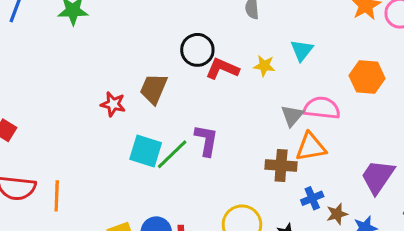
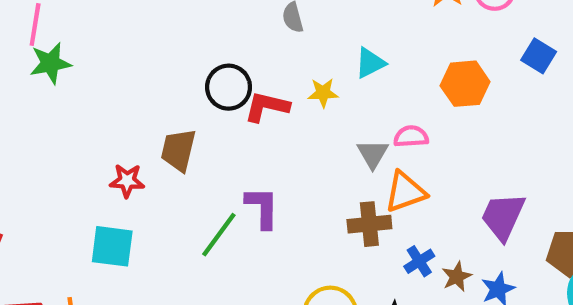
cyan triangle: (302, 50) -> (370, 63), turned 35
pink semicircle: (322, 108) -> (411, 136), size x0.7
cyan square: (146, 151) -> (112, 246), moved

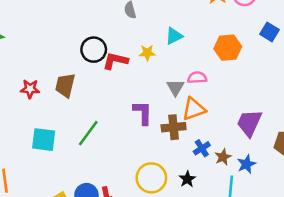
red star: (127, 181) -> (30, 89), moved
purple L-shape: (262, 208) -> (143, 113), moved
cyan square: (112, 246) -> (44, 140), moved

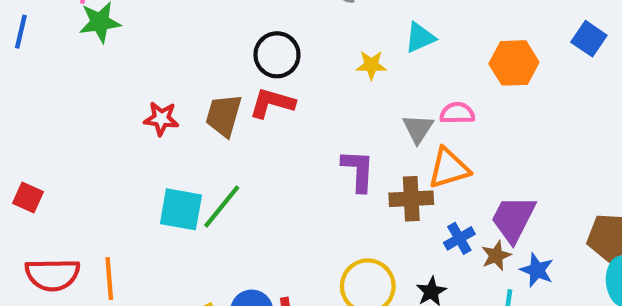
red L-shape: (115, 61) -> (272, 103), moved
purple trapezoid: (249, 123) -> (513, 219), moved
green line: (88, 133) -> (222, 207), moved
blue star: (246, 164) -> (537, 270), turned -30

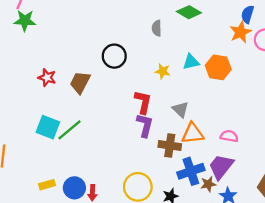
orange hexagon: (514, 63) -> (218, 67), moved
red L-shape: (272, 103) -> (143, 102), moved, turned 75
pink semicircle: (457, 113) -> (229, 136), moved
gray triangle: (418, 129) -> (181, 109), turned -30
blue cross: (459, 238) -> (191, 171), size x1.6

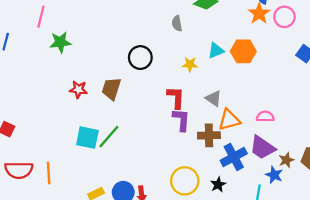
green star: (25, 21) -> (60, 42), moved
purple trapezoid: (221, 167) -> (262, 147), turned -84
brown star: (208, 184) -> (286, 160), moved

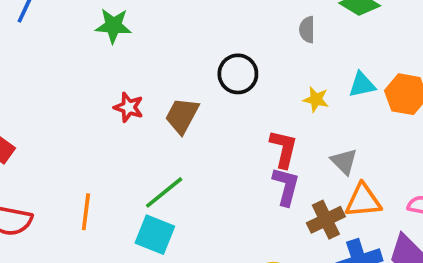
brown cross: (209, 135) -> (326, 220), turned -35
cyan square: (87, 138) -> (155, 235), moved
orange line: (49, 173) -> (86, 212), moved

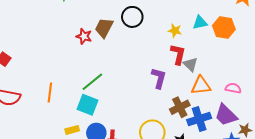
red star: (129, 107) -> (84, 36), moved
brown trapezoid: (182, 116) -> (104, 28), moved
red L-shape: (284, 149) -> (178, 54), moved
brown cross: (326, 220) -> (180, 107), moved

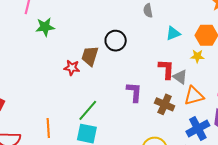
cyan triangle: (200, 22) -> (173, 33), moved
yellow star: (175, 31) -> (197, 56), moved
purple L-shape: (159, 78) -> (134, 92), moved
brown cross: (180, 107) -> (165, 104), moved, turned -30

